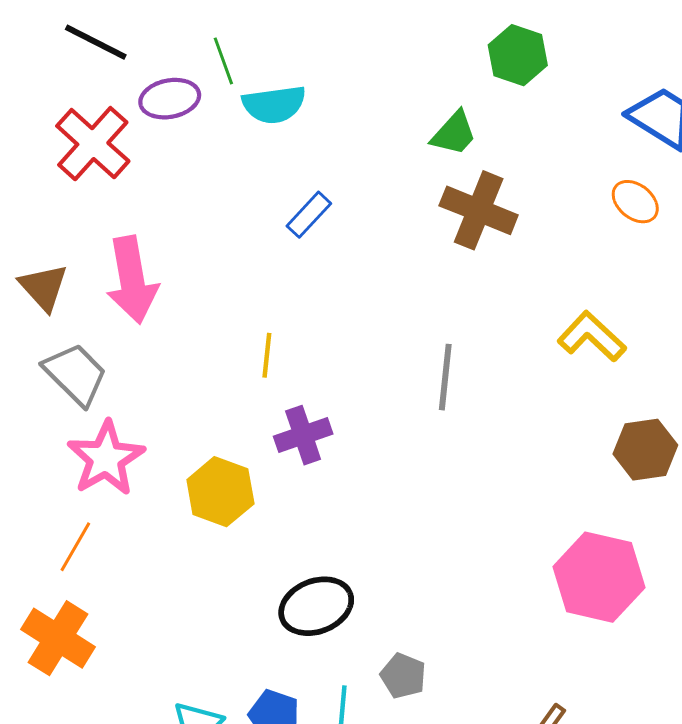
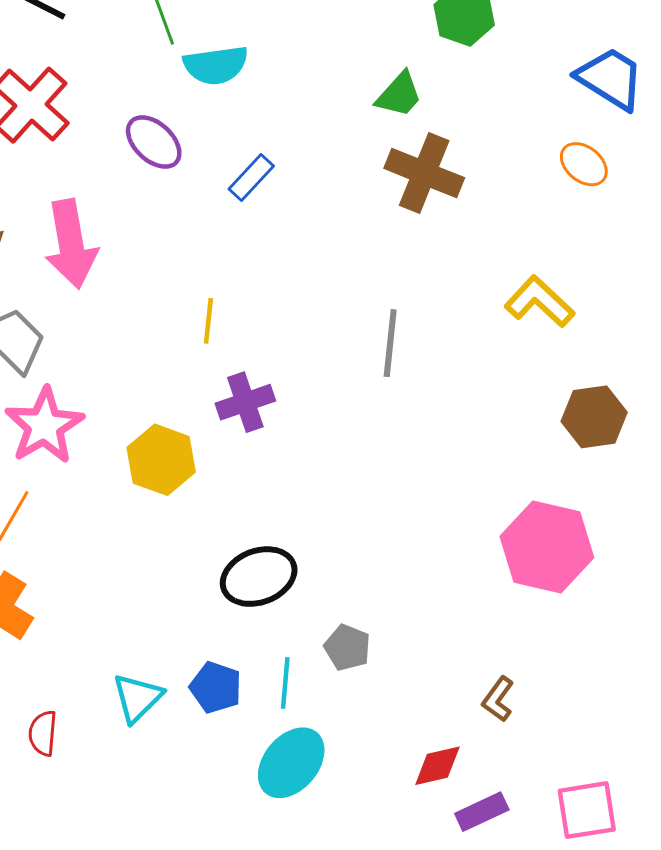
purple ellipse: (170, 99) -> (154, 142), moved, turned 54

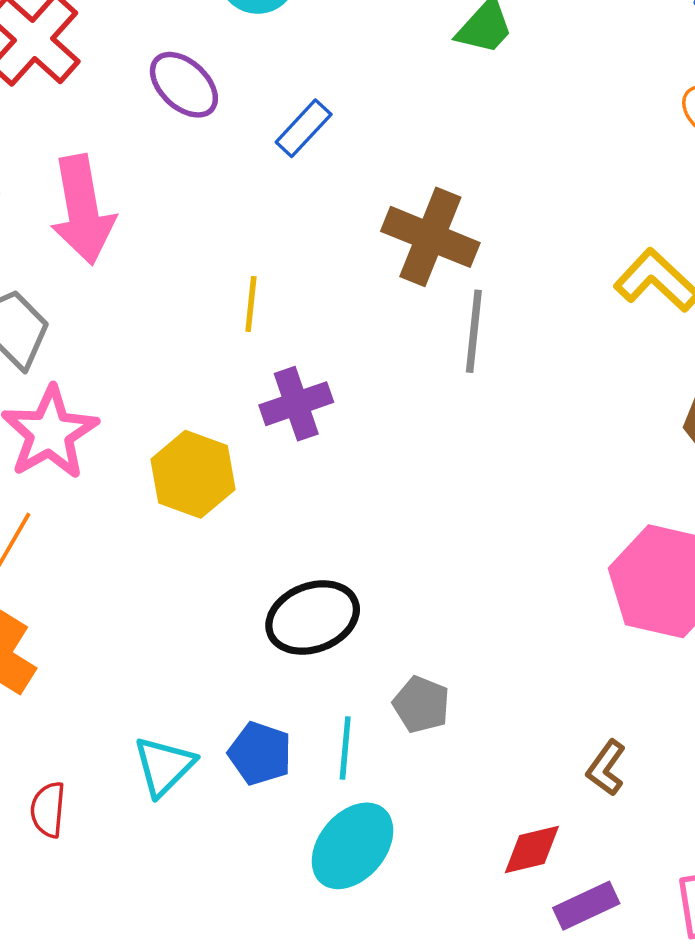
brown cross: (424, 173) -> (430, 237), moved

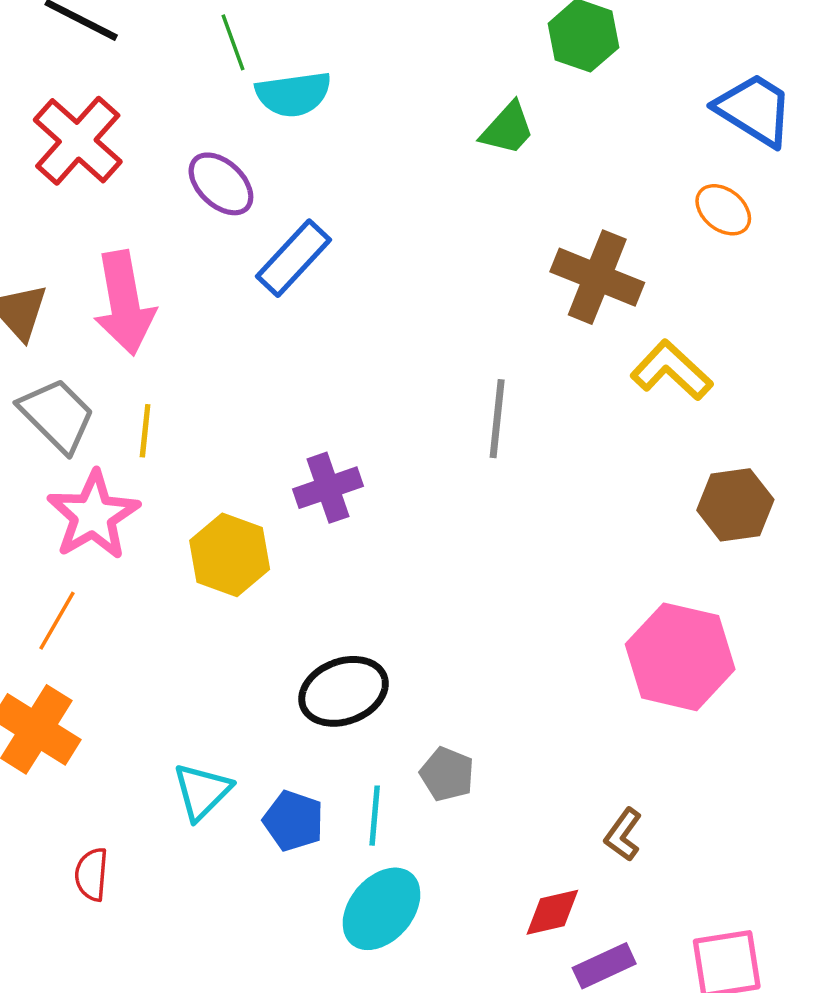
blue rectangle: (304, 128) -> (293, 258), moved, size x1.4
brown cross: (430, 237) -> (597, 277), moved
yellow line: (251, 304) -> (145, 431), moved
cyan triangle: (164, 766) -> (202, 791), moved

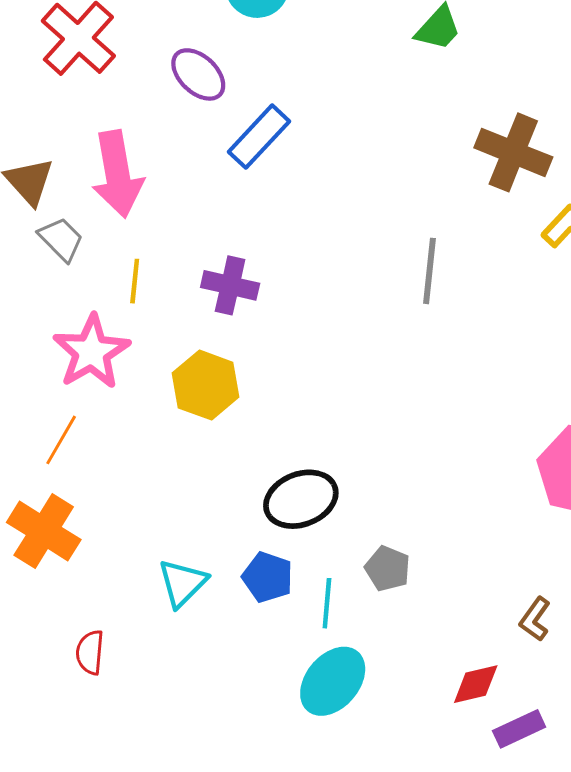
gray trapezoid: (57, 415) -> (61, 239), moved, size x0.7
purple cross: (328, 488) -> (230, 285), moved, turned 32
blue pentagon: (293, 821) -> (268, 577), moved

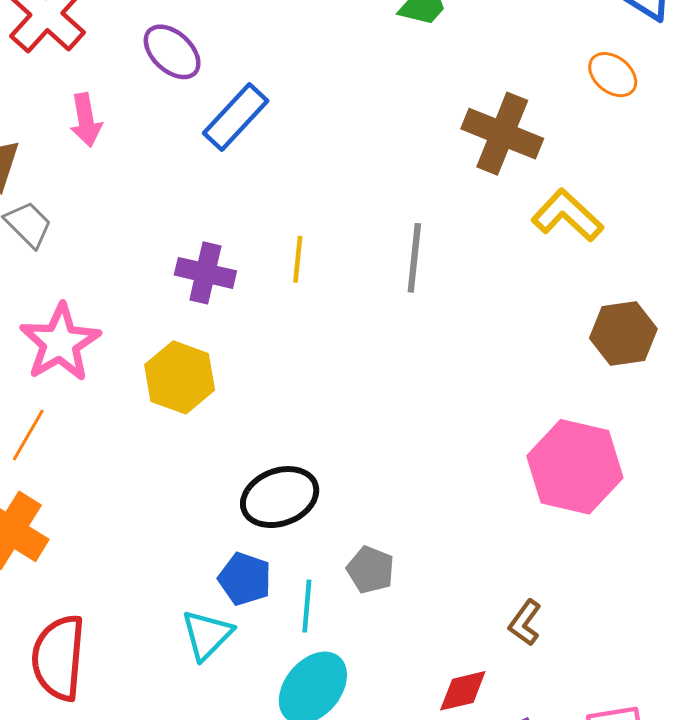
pink arrow: (117, 174) -> (86, 120), moved, size x0.6
yellow line: (135, 281) -> (298, 259), moved
cyan triangle: (182, 583) -> (207, 635), moved
red semicircle: (90, 652) -> (59, 658), size x1.8

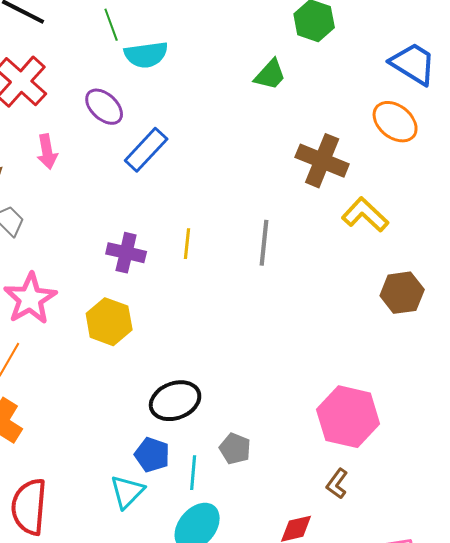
orange ellipse: (613, 75) -> (395, 122), size x1.4
pink hexagon: (575, 467) -> (348, 417), moved

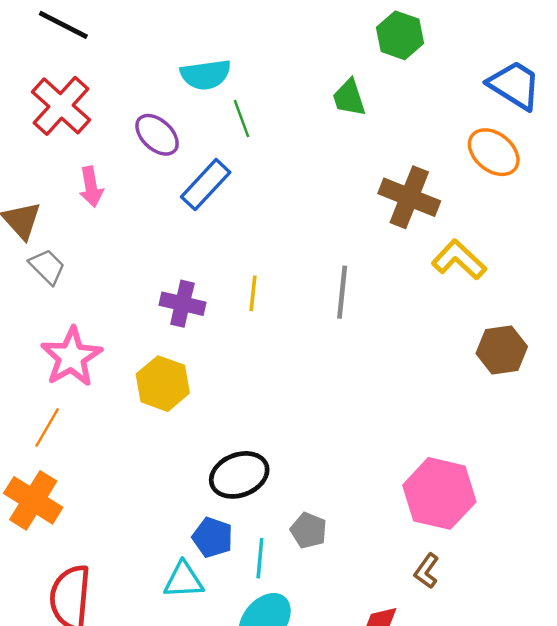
green line: (111, 25) -> (241, 119), moved
green trapezoid: (270, 75) -> (349, 98), turned 120
cyan triangle: (127, 492) -> (184, 580), turned 42

